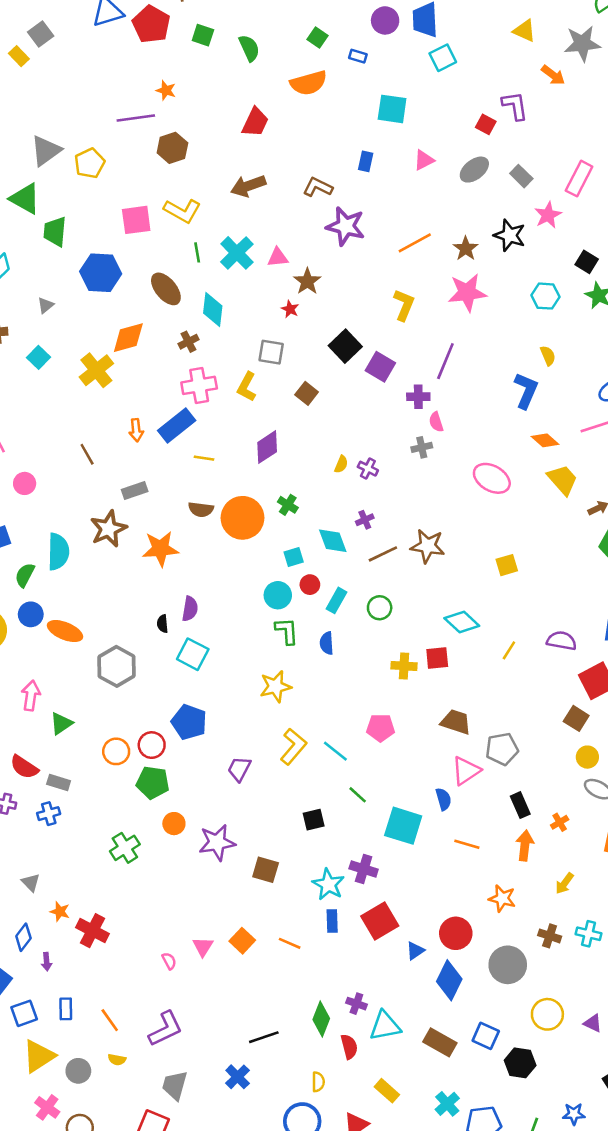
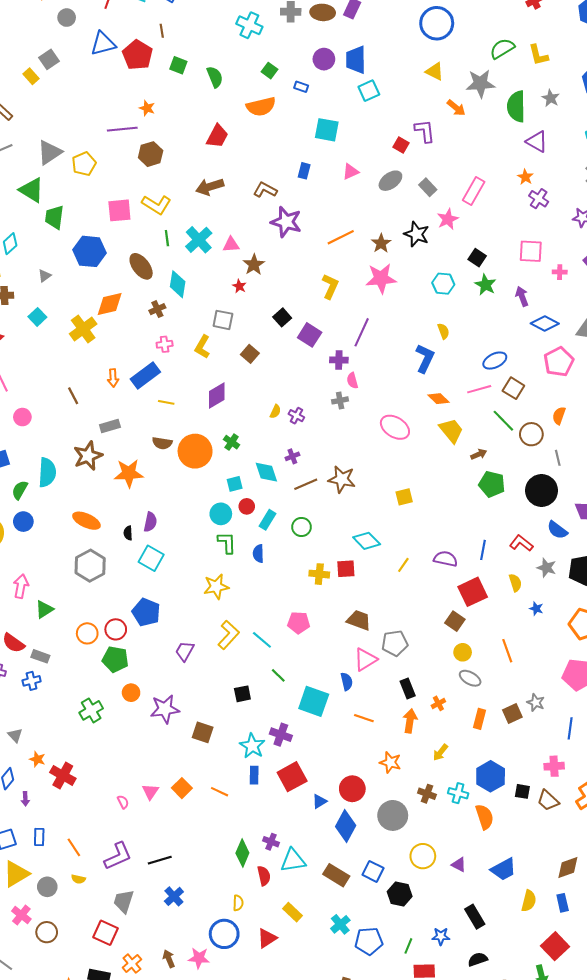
black square: (345, 346) -> (282, 317), size x0.7
pink cross: (199, 385) -> (165, 344), size x0.6
orange ellipse: (65, 631) -> (86, 521), moved
black line: (264, 1037) -> (160, 860), moved

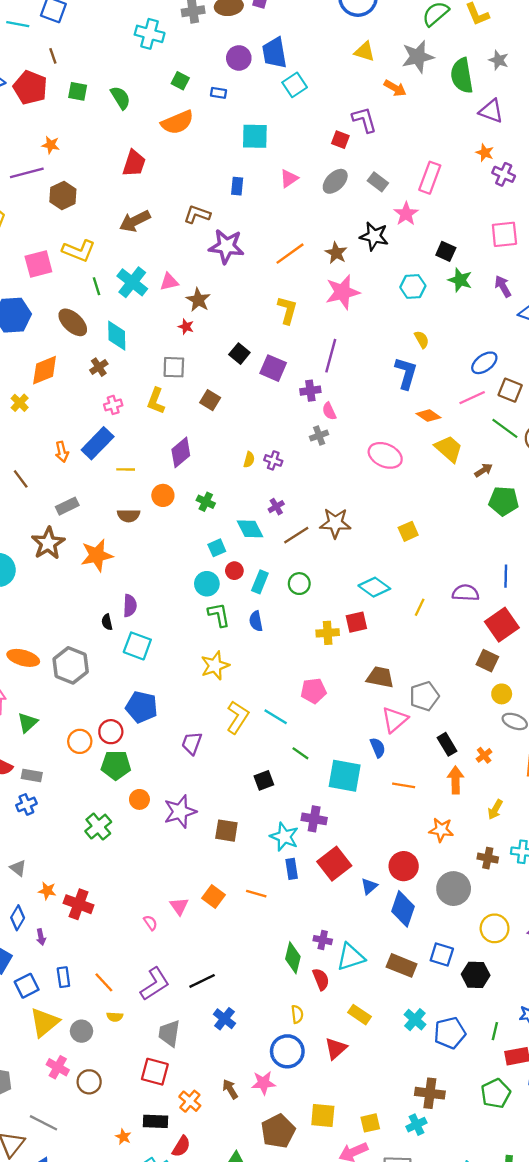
yellow cross: (83, 329) -> (20, 403), size x0.6
orange circle: (195, 451) -> (163, 495), moved, size x0.6
orange ellipse: (86, 521) -> (23, 658), moved

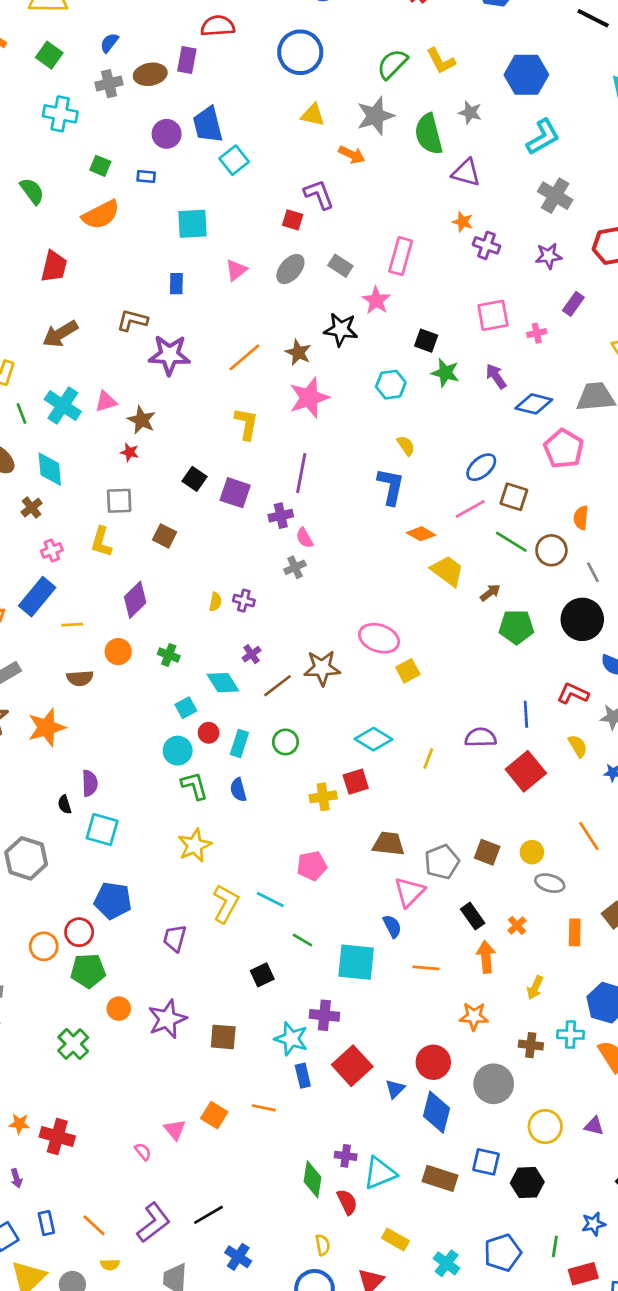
pink ellipse: (385, 455) -> (379, 638), moved
brown square: (487, 661) -> (487, 852), moved
cyan cross: (415, 1020) -> (447, 1263), moved

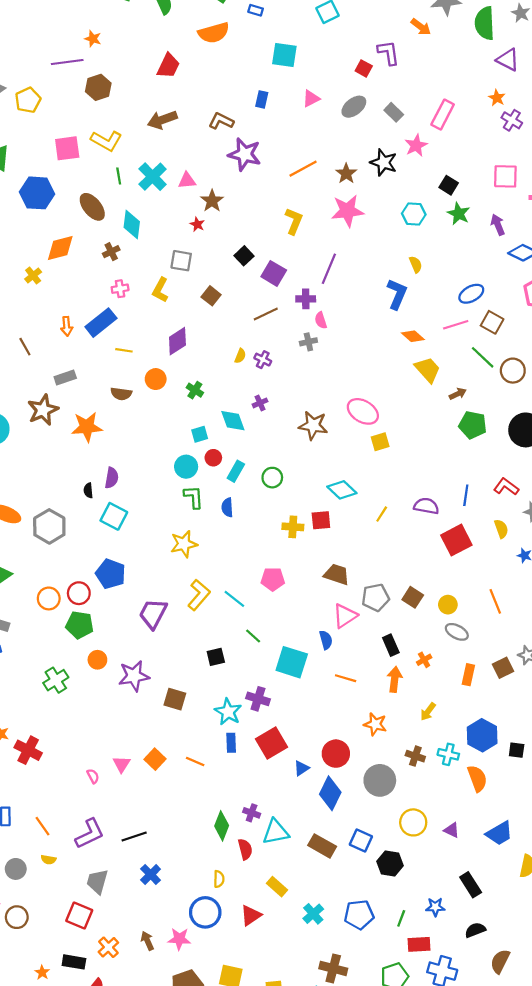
brown line: (278, 686) -> (266, 314), moved
purple trapezoid: (175, 938) -> (153, 614), size x1.4

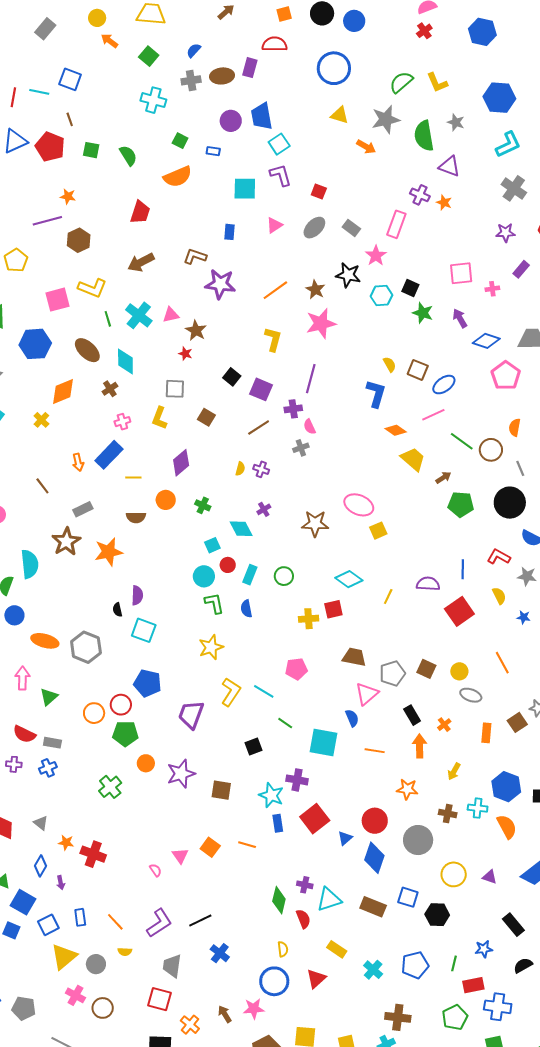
purple L-shape: (388, 53) -> (281, 175), moved
purple cross: (512, 120) -> (420, 195), moved
cyan hexagon: (414, 214) -> (381, 296), moved
brown square: (492, 322) -> (418, 370), moved

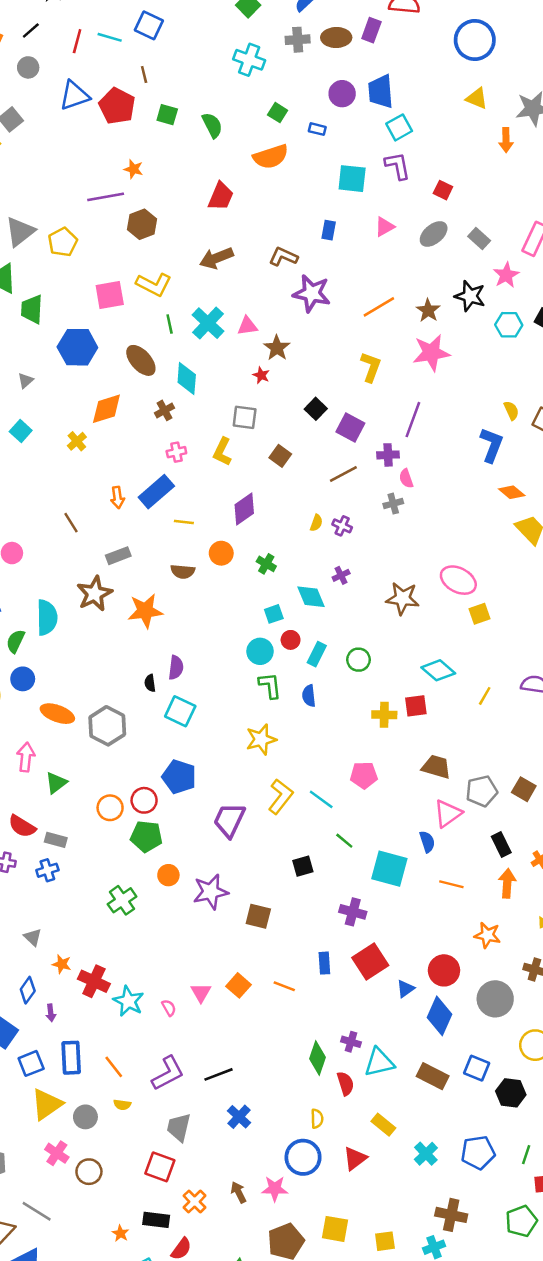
orange arrow: (366, 147) -> (506, 140), turned 54
cyan star: (271, 795) -> (128, 1001), moved
blue rectangle: (80, 917) -> (71, 1058), size x1.5

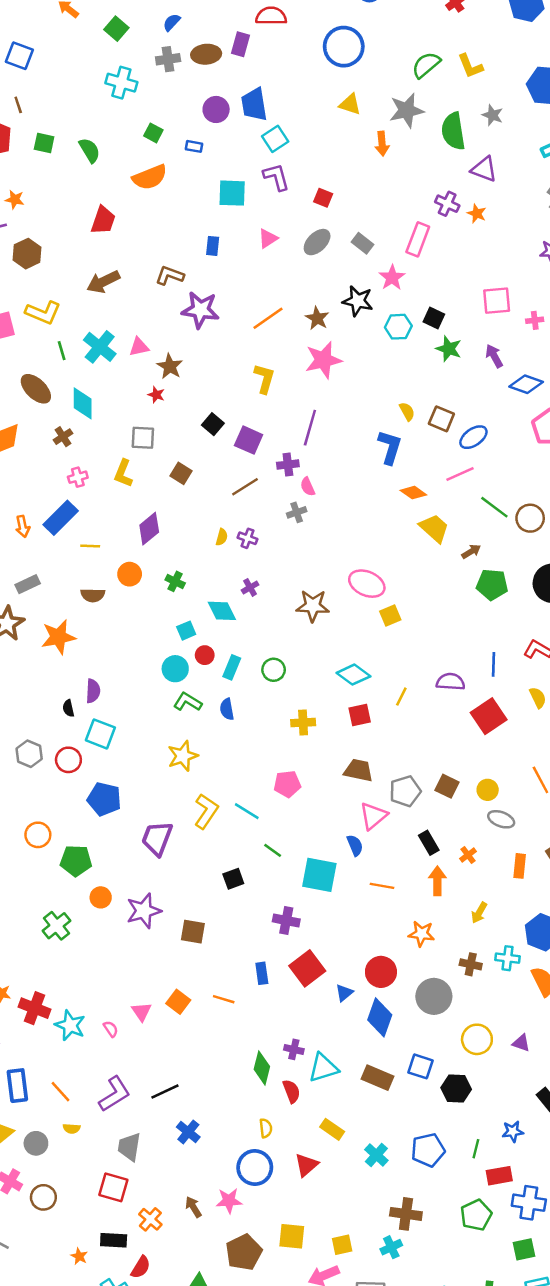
green L-shape: (270, 685) -> (188, 702), turned -48
red square: (416, 706) -> (360, 715), moved
gray hexagon: (107, 726) -> (29, 754), size x0.7
red circle: (144, 800) -> (68, 760), moved

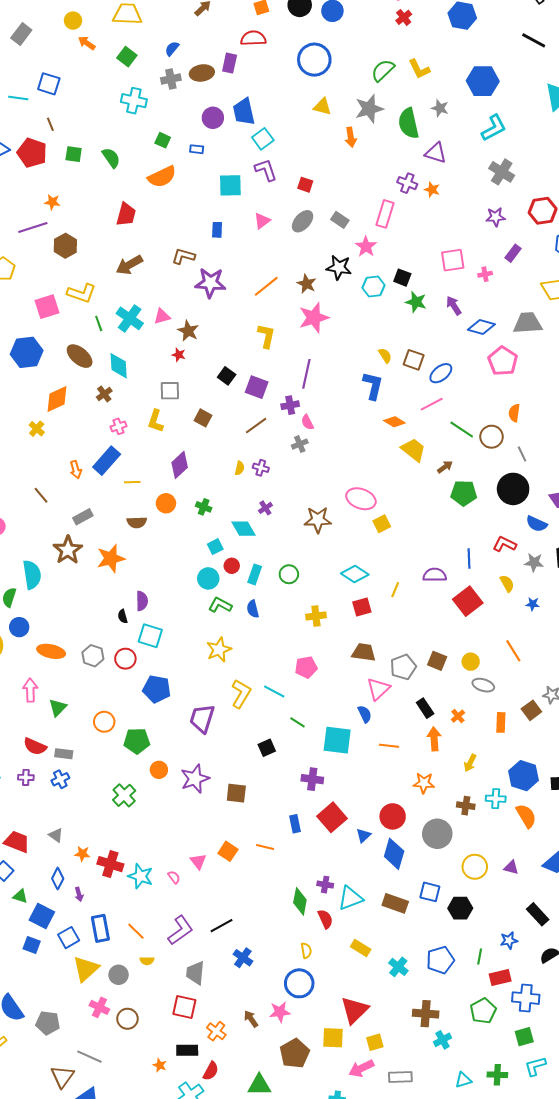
red triangle: (306, 1165) -> (355, 1010), moved, size x1.4
cyan cross: (391, 1247) -> (442, 1040), moved

